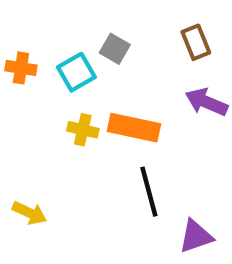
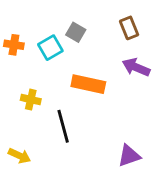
yellow cross: (83, 130) -> (31, 100), moved
black line: (149, 192) -> (63, 126), moved
yellow arrow: (29, 213) -> (20, 156), moved

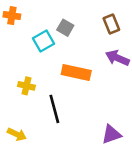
orange cross: (14, 45) -> (12, 16), moved

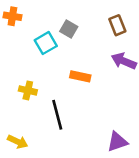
orange rectangle: (76, 73) -> (80, 76), size x0.7

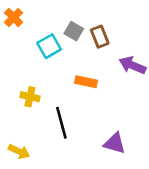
orange cross: (12, 16) -> (14, 17), turned 36
brown rectangle: (117, 25) -> (100, 37), moved
purple triangle: (117, 142) -> (115, 143), moved, turned 35

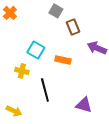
gray square: (74, 31) -> (56, 11), moved
cyan square: (49, 46) -> (36, 50), moved, turned -30

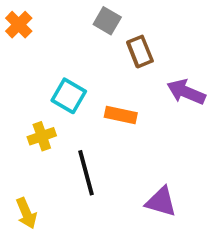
yellow cross: (22, 71) -> (42, 136), turned -32
yellow arrow: (14, 111) -> (26, 213), turned 42

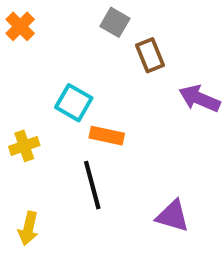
orange rectangle: (121, 115) -> (107, 136), moved
yellow cross: (42, 136) -> (24, 146), moved
yellow arrow: (26, 213) -> (28, 228), turned 36

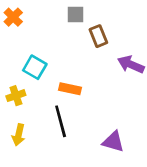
gray square: (115, 22) -> (75, 14), turned -30
cyan square: (74, 103) -> (35, 67), moved
yellow arrow: (28, 228) -> (19, 135), moved

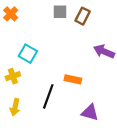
brown rectangle: (98, 36) -> (83, 16), moved, turned 49
orange rectangle: (70, 89) -> (73, 79), moved
black line: (61, 121) -> (48, 96), turned 35

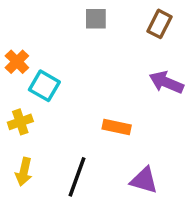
orange cross: (11, 14) -> (17, 62), moved
brown rectangle: (83, 16) -> (160, 24), moved
black line: (48, 96) -> (77, 177), moved

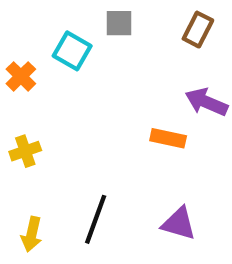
cyan square: (44, 86) -> (72, 51), moved
orange rectangle: (117, 127) -> (168, 138), moved
yellow arrow: (24, 172) -> (32, 234), moved

